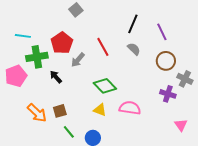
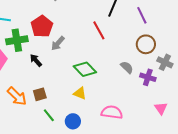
red line: (103, 47) -> (99, 30), moved
gray semicircle: (134, 49) -> (127, 67), moved
pink semicircle: (130, 108) -> (112, 112), moved

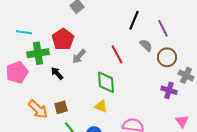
red line: (99, 30) -> (117, 54), moved
gray semicircle: (127, 67) -> (146, 45), moved
green diamond: (85, 69) -> (106, 82), turned 40

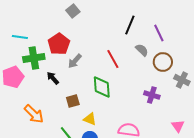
purple cross: (169, 90) -> (152, 95), moved
yellow triangle: (101, 106) -> (90, 119), moved
brown square: (61, 107) -> (73, 101), moved

